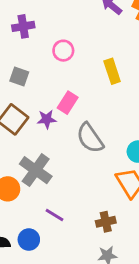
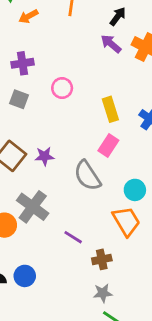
gray square: (19, 76) -> (19, 99), moved
pink rectangle: (68, 103) -> (108, 145), moved
purple line: (55, 215) -> (73, 237), moved

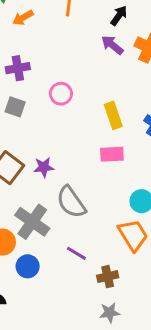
pink rectangle: (108, 145) -> (112, 154), turned 55
gray semicircle: (87, 176) -> (71, 202), moved
blue circle: (25, 276) -> (28, 266), moved

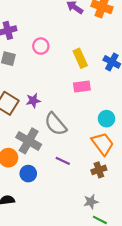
brown cross: (108, 277) -> (99, 170), moved

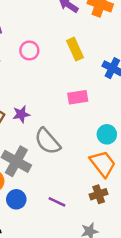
yellow rectangle: (80, 58) -> (75, 49), moved
purple line: (63, 161) -> (57, 202), moved

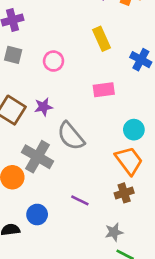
pink circle: (29, 50) -> (53, 61), moved
blue circle: (16, 199) -> (37, 215), moved

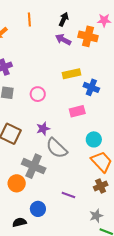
yellow rectangle: (102, 39) -> (71, 74), turned -72
blue cross: (141, 60) -> (91, 87), moved
purple star: (43, 107) -> (43, 129), moved
cyan circle: (134, 130) -> (94, 139), moved

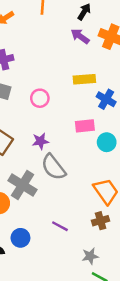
cyan circle: (94, 139) -> (107, 142), moved

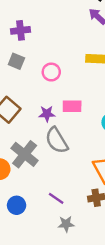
pink rectangle: (85, 126) -> (72, 106), moved
gray star: (90, 256) -> (66, 224), moved

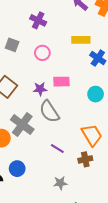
purple cross: (21, 30) -> (38, 20), moved, turned 35
purple line: (56, 198) -> (57, 149), moved

